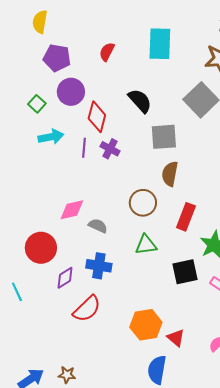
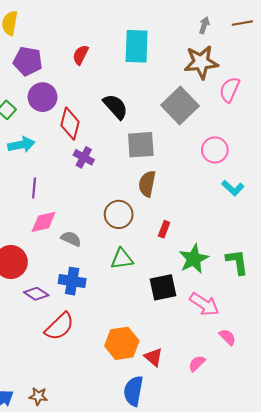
purple line: (84, 148) -> (34, 188), moved
red rectangle: (186, 217) -> (164, 229), size x0.6
purple diamond: (65, 278) -> (36, 294), turned 65

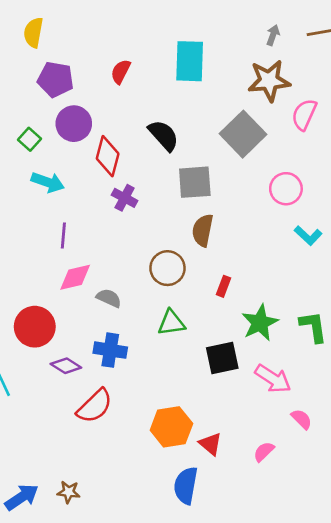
cyan arrow: (21, 145) -> (48, 182), turned 30

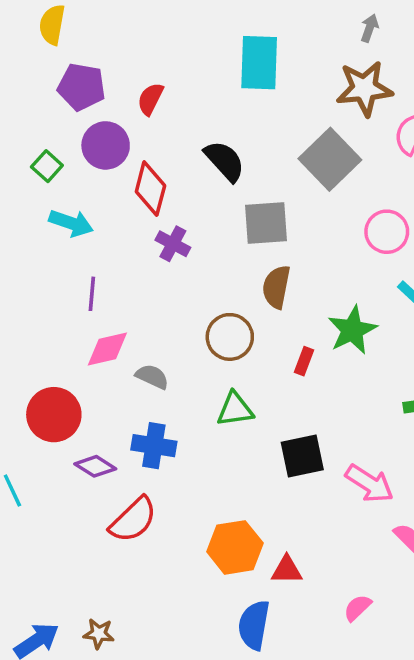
red semicircle: (121, 72) -> (150, 99), moved
green star: (260, 323) -> (352, 330), moved
red triangle: (210, 444) -> (287, 570), turned -40
pink semicircle: (264, 452) -> (357, 608), moved

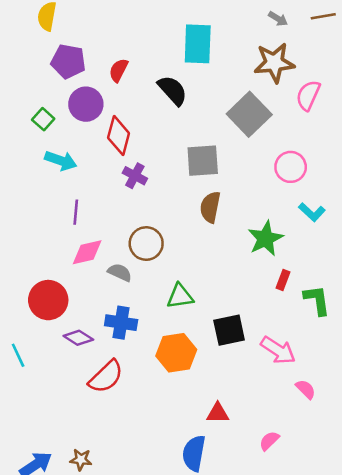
gray arrow: (370, 28) -> (278, 19), turned 102
black semicircle: (225, 161) -> (173, 90), moved
brown circle: (230, 337) -> (146, 244), moved
red rectangle: (304, 361) -> (283, 280), moved
orange hexagon: (235, 547) -> (176, 353), moved

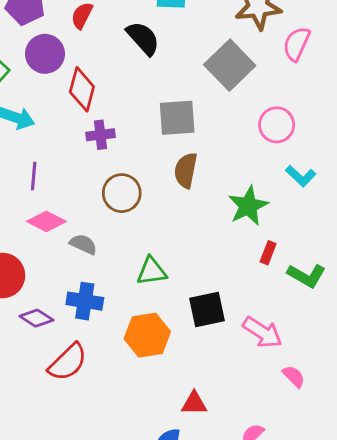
purple cross: (135, 176) -> (100, 135), turned -35
brown circle: (146, 244) -> (122, 193), moved
pink diamond: (87, 252) -> (46, 221), turned 40
green L-shape: (317, 300) -> (306, 275), turned 128

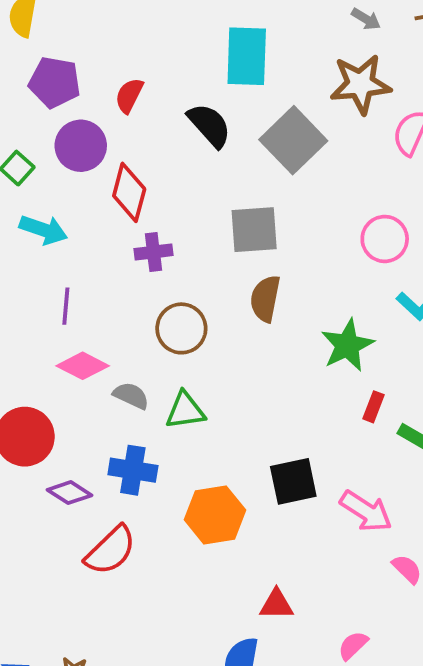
gray square: (230, 65) -> (293, 140), moved
green triangle: (152, 271) -> (185, 411), moved

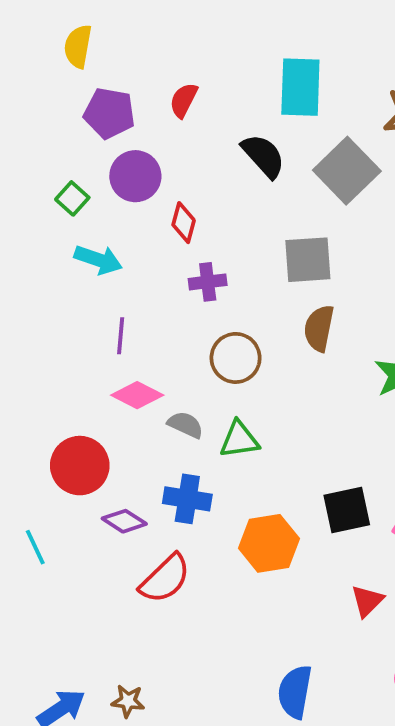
red semicircle: (129, 95) -> (184, 100), moved
red diamond: (129, 192) -> (184, 223), size x0.7
red triangle: (276, 604) -> (367, 601), moved, turned -45

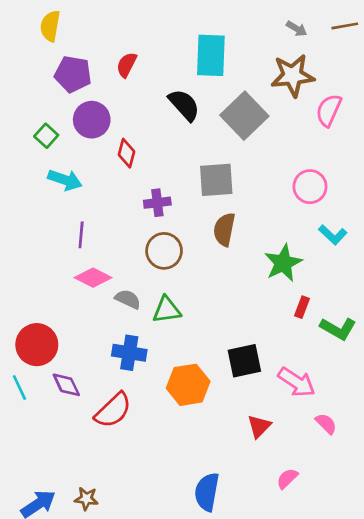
purple cross: (208, 282) -> (157, 203), moved
red circle: (80, 466) -> (37, 345), moved
purple diamond: (124, 521) -> (66, 385), moved, turned 32

